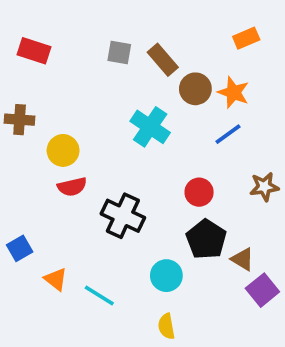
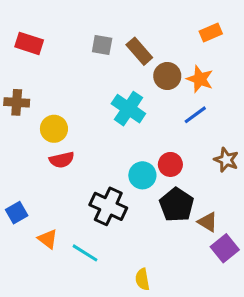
brown star: (264, 187) -> (226, 160), turned 30
black cross: (123, 216) -> (108, 206), moved
cyan circle: (166, 276) -> (142, 175), moved

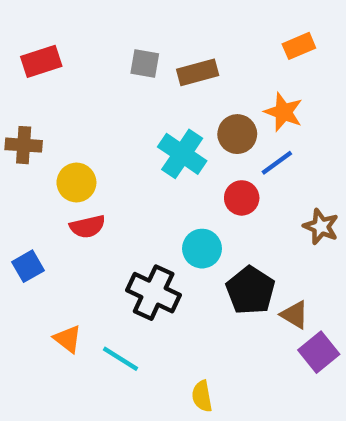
red rectangle: (29, 43) -> (41, 61), turned -36
brown rectangle: (139, 51) -> (198, 72), turned -64
brown circle: (167, 76) -> (237, 134), moved
red circle: (170, 164) -> (242, 198), moved
blue square: (17, 213) -> (28, 266), moved

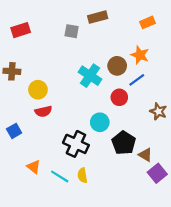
brown rectangle: (198, 72) -> (98, 17), moved
yellow semicircle: (202, 396) -> (82, 175), moved

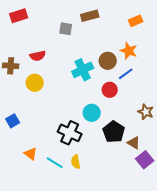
red rectangle: (21, 30) -> (19, 16), moved
cyan cross: (90, 76) -> (83, 70), turned 30
red semicircle: (43, 111) -> (38, 56), moved
brown star: (158, 111) -> (146, 112), moved

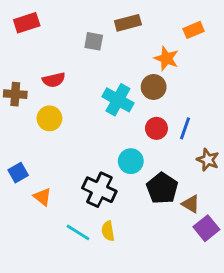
orange star: (129, 51) -> (166, 58), moved
cyan cross: (83, 70) -> (118, 100), turned -35
blue line: (126, 74) -> (185, 128), moved, turned -35
orange triangle: (31, 154) -> (42, 197), moved

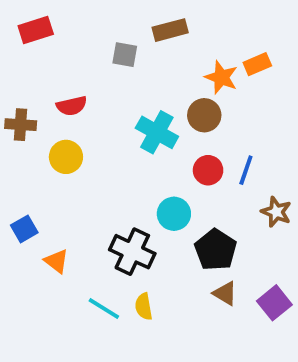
orange rectangle: (194, 30) -> (257, 64), moved
brown triangle: (191, 204) -> (225, 293), moved

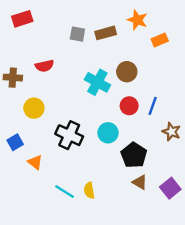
brown rectangle: (170, 30) -> (106, 33), moved
orange star: (221, 77) -> (137, 20), moved
yellow circle: (66, 157) -> (34, 108), moved
black cross: (132, 252) -> (69, 135), moved

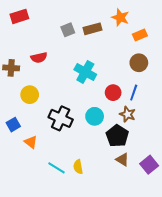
gray square: (77, 34) -> (68, 30), turned -32
brown circle: (127, 72) -> (139, 63), moved
brown star: (171, 132) -> (128, 114), moved

